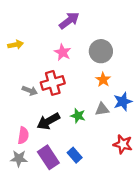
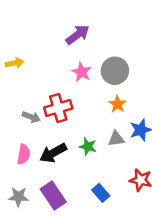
pink star: (63, 52) -> (81, 72), moved
pink semicircle: (23, 135) -> (24, 154), moved
blue rectangle: (75, 155) -> (101, 193), moved

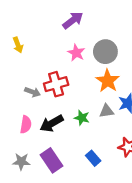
yellow arrow: (15, 63) -> (18, 45), turned 80
orange star: (117, 104) -> (108, 81), size x1.5

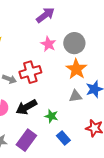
green star: (82, 118) -> (51, 116), moved
purple rectangle: (52, 160) -> (26, 140), turned 70

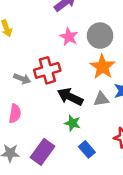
black arrow: (26, 107) -> (70, 97), moved, turned 55

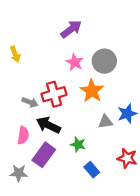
orange star: (102, 67) -> (92, 91), moved
black arrow: (70, 97) -> (48, 125), moved
purple rectangle: (42, 152) -> (44, 155), moved

